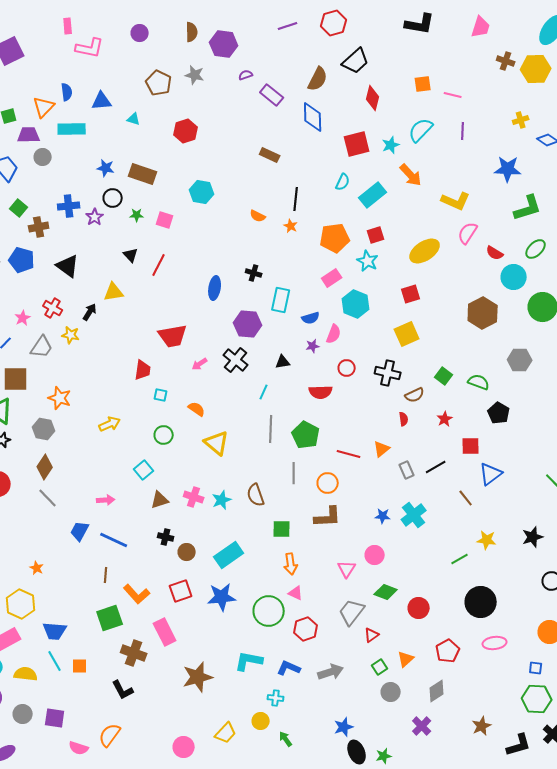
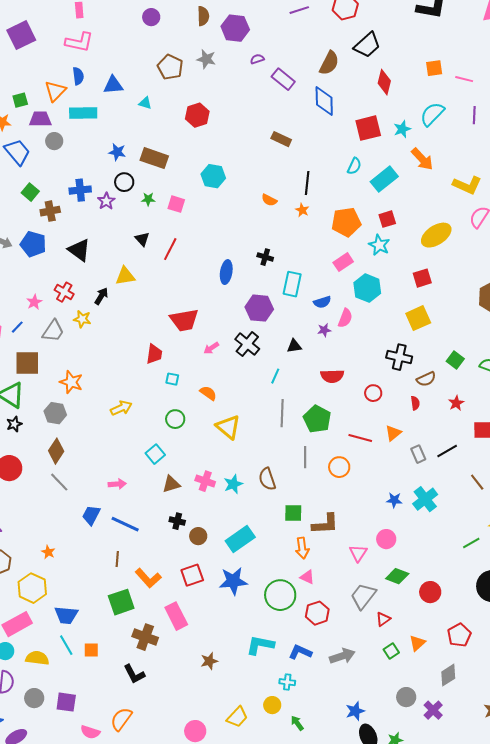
pink L-shape: (90, 48) -> (79, 42), moved
red circle: (347, 368) -> (373, 393), moved
brown L-shape: (328, 517) -> (325, 524), moved
brown star: (198, 677) -> (209, 661), size x0.6
gray circle: (391, 692) -> (406, 697), moved

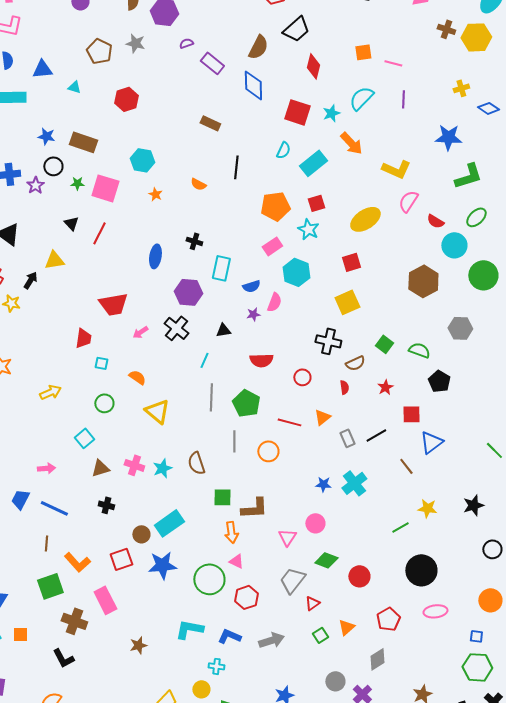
red square: (368, 128) -> (297, 112), turned 32
pink square: (176, 204) -> (105, 188), size x1.6
orange star: (302, 210) -> (155, 194), moved
brown circle: (198, 536) -> (141, 534), moved

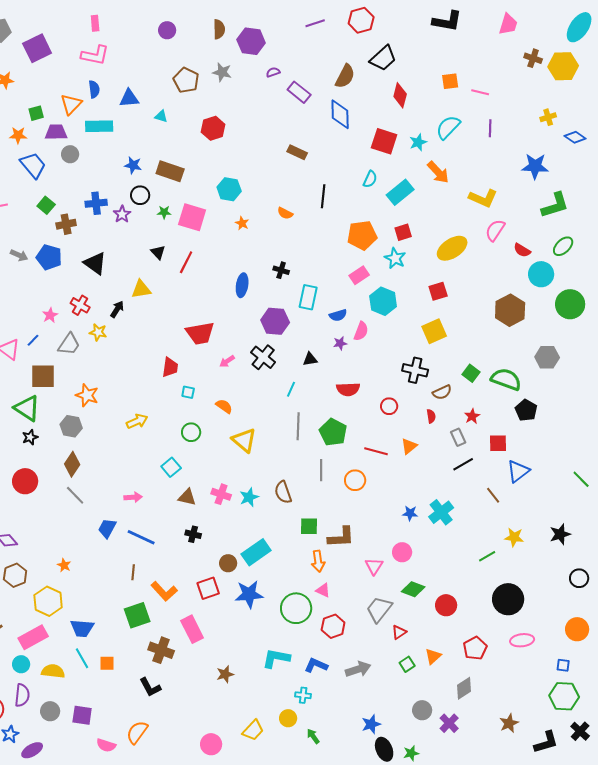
green semicircle: (419, 350) -> (506, 379), size x1.4
gray rectangle: (347, 438) -> (458, 437), moved
brown triangle: (100, 468) -> (187, 497), turned 30

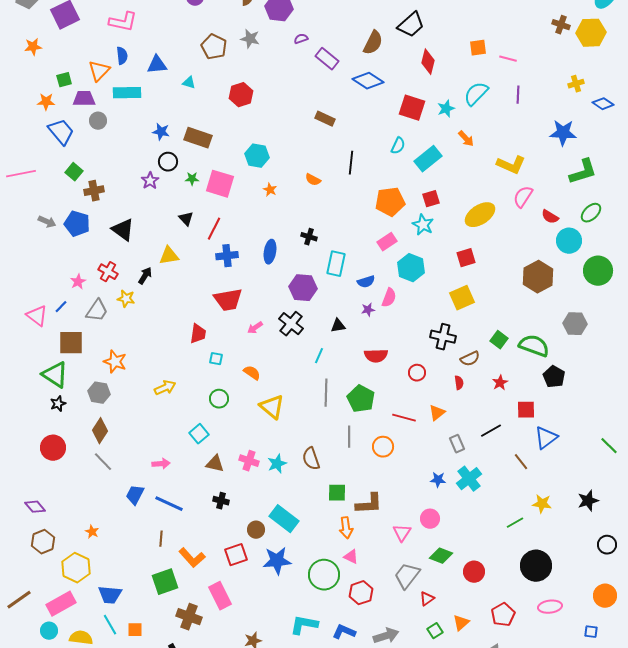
blue diamond: (340, 114) -> (368, 81), turned -56
orange arrow: (438, 172) -> (466, 139), size x0.7
blue cross: (96, 203) -> (227, 256), moved
gray rectangle: (458, 437) -> (457, 444), moved
cyan rectangle: (256, 552) -> (284, 519), turned 72

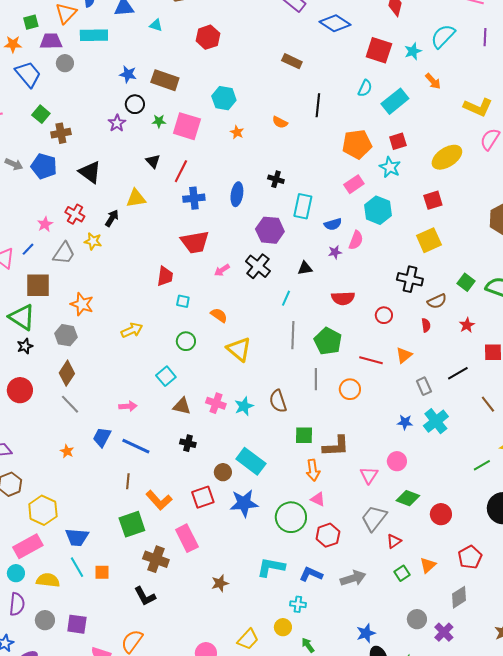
orange star: (92, 532) -> (67, 451), moved

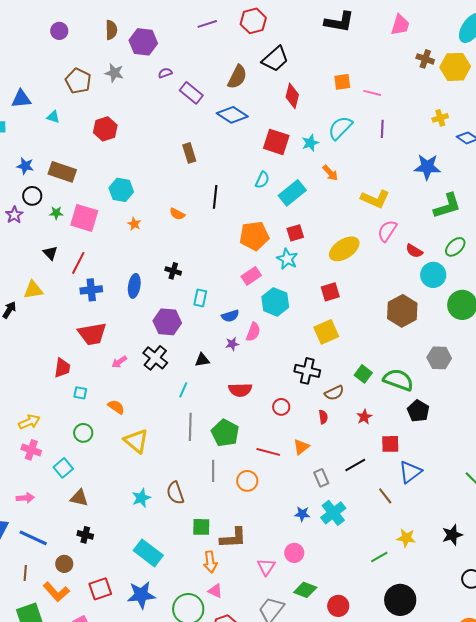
brown rectangle: (292, 61) -> (189, 153), turned 48
cyan rectangle: (303, 206) -> (200, 298), size x0.7
pink cross: (216, 403) -> (31, 450), moved
brown circle: (223, 472) -> (64, 564), moved

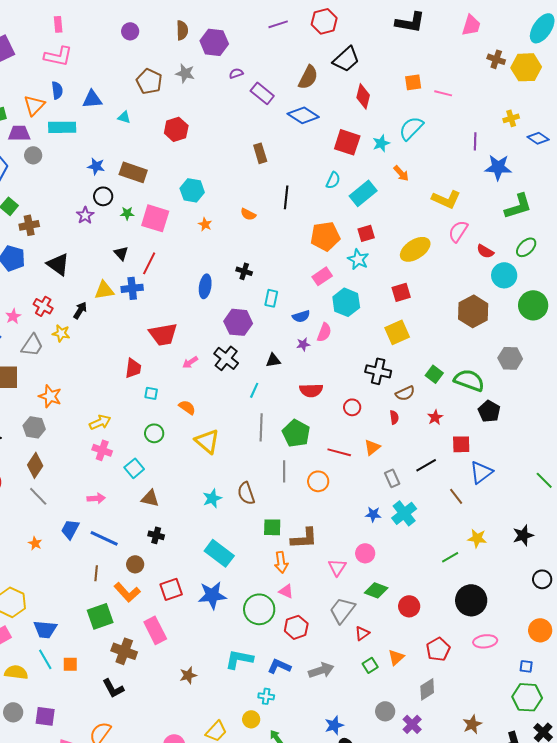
purple line: (382, 129) -> (475, 141), moved
blue cross: (91, 290) -> (132, 288), moved

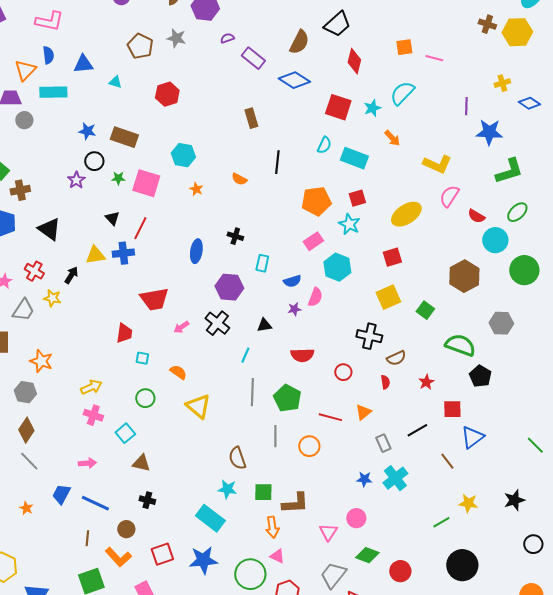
cyan rectangle: (363, 193) -> (354, 158), turned 60
green square: (434, 374) -> (425, 310), moved
cyan star: (212, 498) -> (227, 489), moved, turned 30

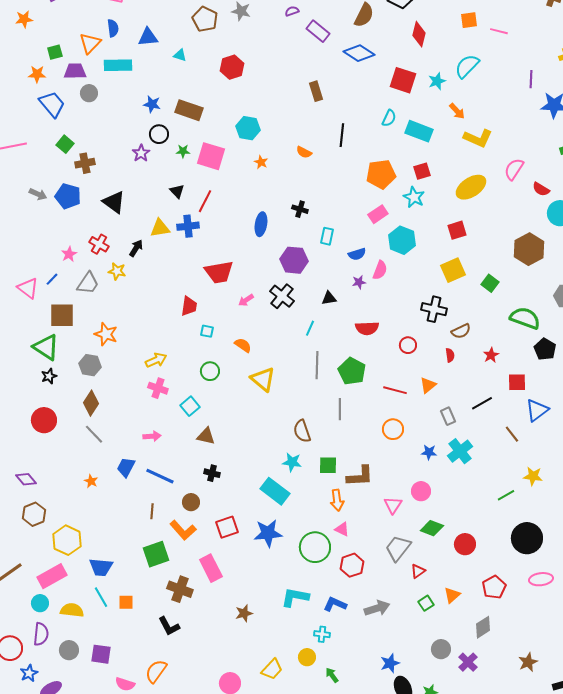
yellow L-shape: (437, 164) -> (478, 138), moved
orange circle: (309, 446) -> (393, 429), moved

